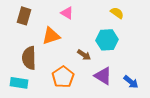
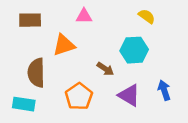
pink triangle: (67, 13) -> (84, 16), turned -32
brown rectangle: (24, 16) -> (30, 20), turned 72
blue arrow: (131, 82) -> (164, 90), moved, turned -147

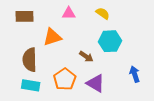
yellow semicircle: (147, 16) -> (103, 13), moved
purple triangle: (129, 95) -> (96, 83), moved
cyan rectangle: (24, 104) -> (31, 85), moved

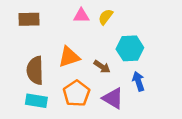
yellow semicircle: (103, 13) -> (106, 17), moved, turned -88
orange triangle: (52, 37) -> (69, 57), moved
blue arrow: (135, 74) -> (138, 81), moved

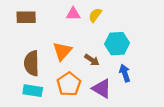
orange triangle: (69, 57) -> (62, 51), turned -30

